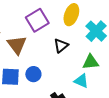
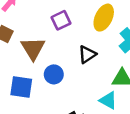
purple square: (37, 20) -> (61, 20), size x0.7
blue circle: (33, 74) -> (54, 74), moved

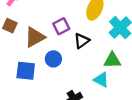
purple square: (61, 20) -> (61, 26), moved
brown triangle: (33, 48) -> (35, 37), turned 35

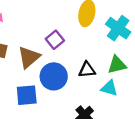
black triangle: (82, 41) -> (87, 70), moved, turned 42
blue circle: (53, 59) -> (54, 76), size x1.5

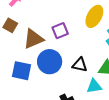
cyan triangle: (109, 88) -> (94, 86), turned -42

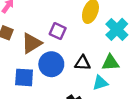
purple square: (60, 31) -> (58, 31), turned -35

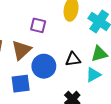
purple square: (58, 31) -> (38, 25), moved

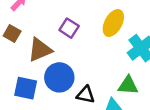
black triangle: (73, 59) -> (86, 95), moved

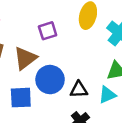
purple square: (69, 28) -> (48, 31), turned -36

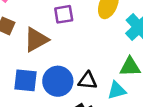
blue circle: (50, 80) -> (58, 81), moved

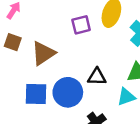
purple square: (64, 14) -> (81, 25), moved
black triangle: (88, 81) -> (97, 77), moved

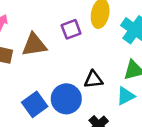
brown triangle: (43, 53) -> (34, 45), moved, turned 32
blue square: (36, 94) -> (35, 104), turned -30

